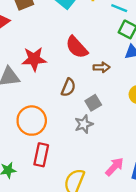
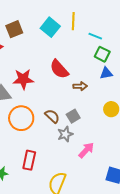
brown semicircle: (68, 87) -> (52, 116), moved, turned -70
orange circle: (32, 121) -> (21, 118), moved
pink arrow: (114, 167) -> (86, 150), moved

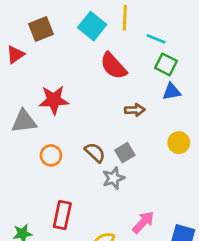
red semicircle: (59, 69) -> (113, 66), moved
orange circle: (21, 118) -> (51, 155), size x0.6
pink arrow: (86, 150) -> (143, 222), moved

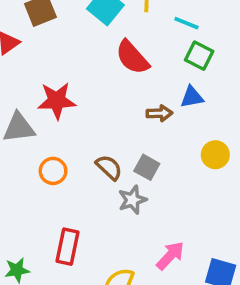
blue triangle: (172, 91) -> (192, 97), moved
gray square: (125, 153) -> (147, 167), turned -30

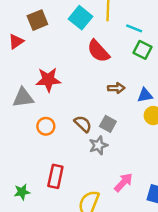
blue triangle: (192, 97) -> (145, 95), moved

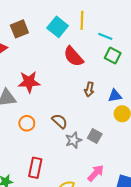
brown arrow: (116, 88) -> (89, 89), turned 104
gray square: (108, 124) -> (95, 136), moved

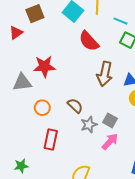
brown arrow: (89, 89) -> (105, 74), size x1.6
red rectangle: (35, 168) -> (51, 139), moved
pink arrow: (96, 173) -> (110, 142), moved

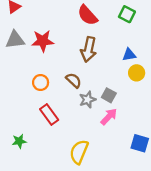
brown arrow: (105, 74) -> (89, 49), moved
gray triangle: (22, 82) -> (15, 40), moved
red rectangle: (51, 139) -> (49, 115), turned -48

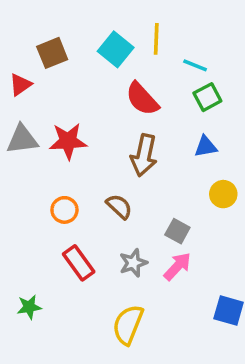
green square: (127, 14) -> (207, 97), turned 35
blue triangle: (129, 55) -> (206, 146), moved
gray star: (88, 100) -> (133, 263), moved

